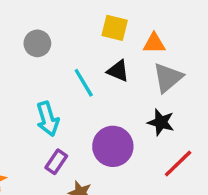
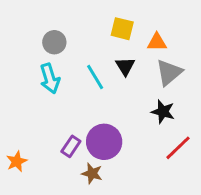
black triangle: (118, 71) -> (125, 66), turned 35
cyan arrow: (48, 119) -> (50, 78), moved
purple circle: (113, 146) -> (104, 142), moved

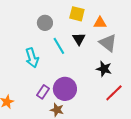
gray circle: (54, 42) -> (45, 23), moved
gray triangle: (169, 72) -> (108, 43), turned -42
cyan arrow: (50, 78) -> (32, 58), moved

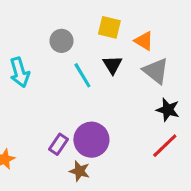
orange triangle: (100, 23) -> (144, 41), turned 32
cyan arrow: (32, 58) -> (20, 72), moved
black star: (104, 69) -> (168, 110), moved

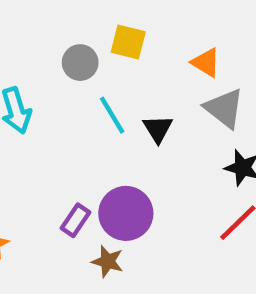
yellow square: (109, 27) -> (128, 42), moved
black triangle: (112, 65) -> (158, 129), moved

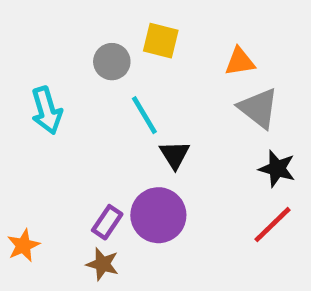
orange triangle: (206, 63) -> (240, 62), turned -40
black triangle: (158, 129) -> (175, 155), moved
brown star: (108, 261) -> (103, 264), moved

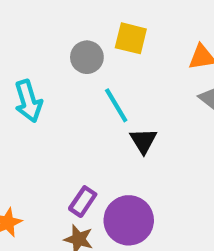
purple circle: (158, 215) -> (129, 220), moved

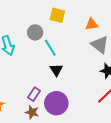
gray circle: (87, 57) -> (35, 32), moved
black triangle: (143, 141) -> (56, 70), moved

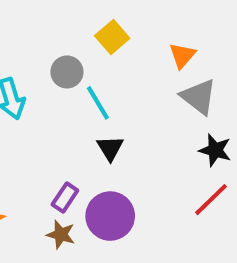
yellow square: (57, 15) -> (112, 37), turned 35
orange triangle: (92, 24) -> (182, 56), turned -40

